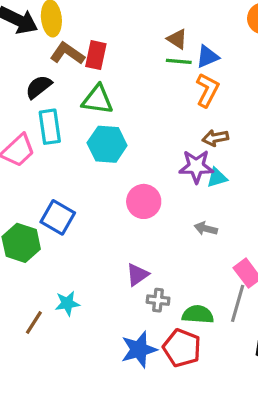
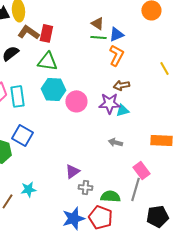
cyan rectangle: (50, 127) -> (17, 96), moved
pink circle: (144, 201) -> (76, 101), moved

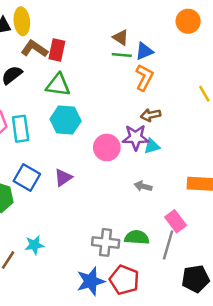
pink circle: (76, 101) -> (107, 147), moved
purple triangle: (72, 171) -> (63, 177), moved
gray cross: (85, 187) -> (106, 242), size x1.5
green semicircle: (110, 196) -> (137, 237), moved

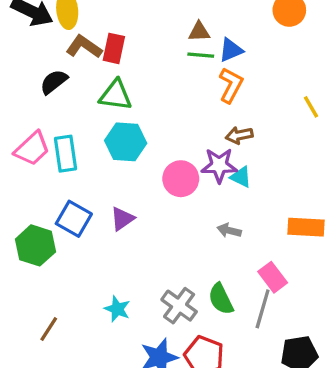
brown triangle: (121, 37) -> (199, 32), turned -35
cyan triangle: (152, 146) -> (241, 177), turned 42
green semicircle: (137, 237) -> (221, 299), turned -120
gray cross: (106, 242) -> (179, 306), turned 30
cyan star: (34, 245) -> (117, 309), moved, turned 30

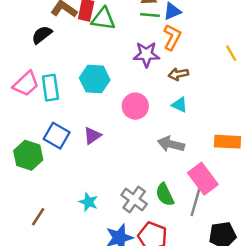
green triangle: (116, 95) -> (103, 19), moved
purple star: (219, 165) -> (146, 54), moved
gray arrow: (229, 230) -> (171, 144), size x1.5
pink rectangle: (273, 277) -> (203, 179), size x1.4

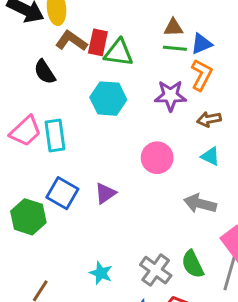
black semicircle: (42, 35) -> (45, 72), turned -85
cyan hexagon: (95, 79) -> (108, 99), moved

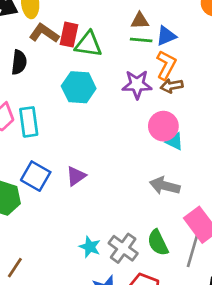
black semicircle: (45, 72) -> (19, 62), turned -140
brown arrow: (209, 119) -> (172, 86), moved
pink circle: (157, 158) -> (163, 126), moved
cyan star: (101, 273) -> (90, 247), moved

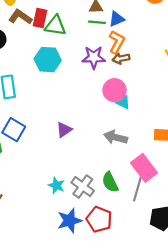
purple triangle: (76, 176) -> (64, 130), moved

